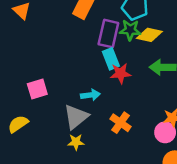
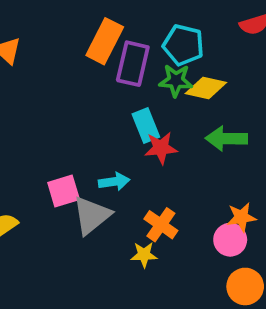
purple rectangle: (108, 34) -> (133, 64), moved
pink square: (37, 89) -> (64, 191), moved
yellow star: (76, 142) -> (144, 255), moved

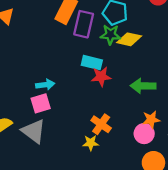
cyan rectangle: (146, 125) -> (92, 63), turned -54
green arrow: (226, 139) -> (143, 86), moved
cyan arrow: (114, 182) -> (45, 85), moved
gray triangle: (92, 215) -> (34, 131), moved, turned -44

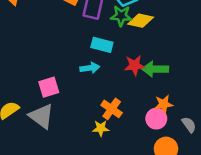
red star: (101, 77) -> (135, 65), moved
cyan arrow: (45, 85) -> (90, 68), moved

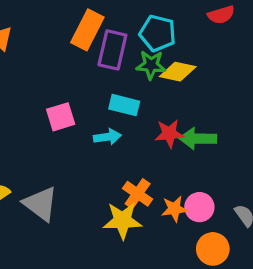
pink square: (49, 87) -> (61, 117), moved
orange star: (164, 104) -> (174, 209), moved
yellow star: (101, 128) -> (123, 220), size x1.6

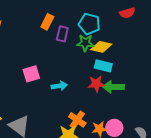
orange rectangle: (87, 30) -> (47, 22), size x0.7
purple rectangle: (112, 50) -> (62, 34), size x0.7
cyan rectangle: (124, 105) -> (103, 66), moved

